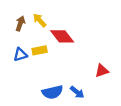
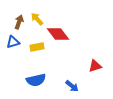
blue triangle: (20, 55) -> (13, 42), moved
blue semicircle: (52, 92) -> (36, 80), moved

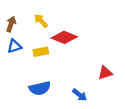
brown arrow: (19, 22) -> (11, 24), moved
red diamond: (58, 34) -> (64, 37), turned -30

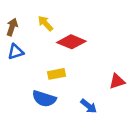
yellow rectangle: (41, 52) -> (57, 74), moved
blue semicircle: (40, 88) -> (44, 99), turned 30

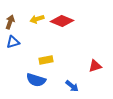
yellow arrow: (45, 23) -> (37, 19), turned -64
red diamond: (71, 42) -> (62, 21), moved

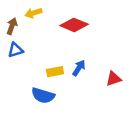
yellow arrow: (37, 19) -> (33, 13), moved
blue arrow: (72, 86) -> (79, 68), moved, turned -96

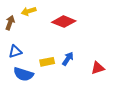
blue triangle: (15, 50) -> (15, 52), moved
blue semicircle: (43, 95) -> (23, 74), moved

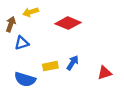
blue triangle: (15, 52) -> (22, 43), moved

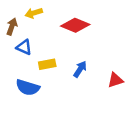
blue triangle: (22, 43) -> (24, 47), turned 40
yellow rectangle: (50, 66) -> (47, 64), moved

